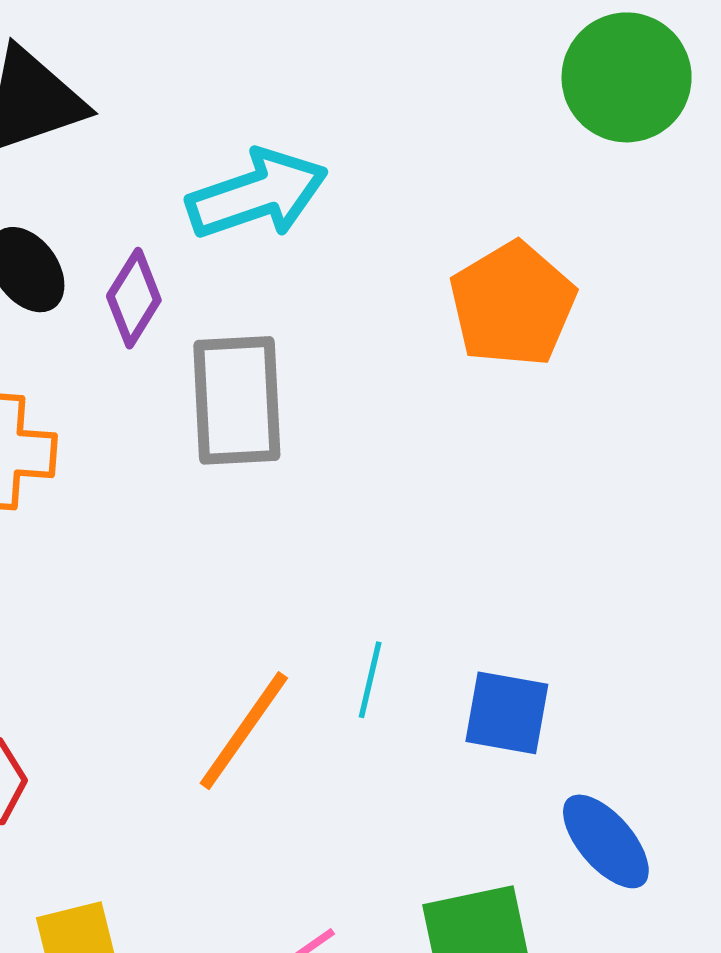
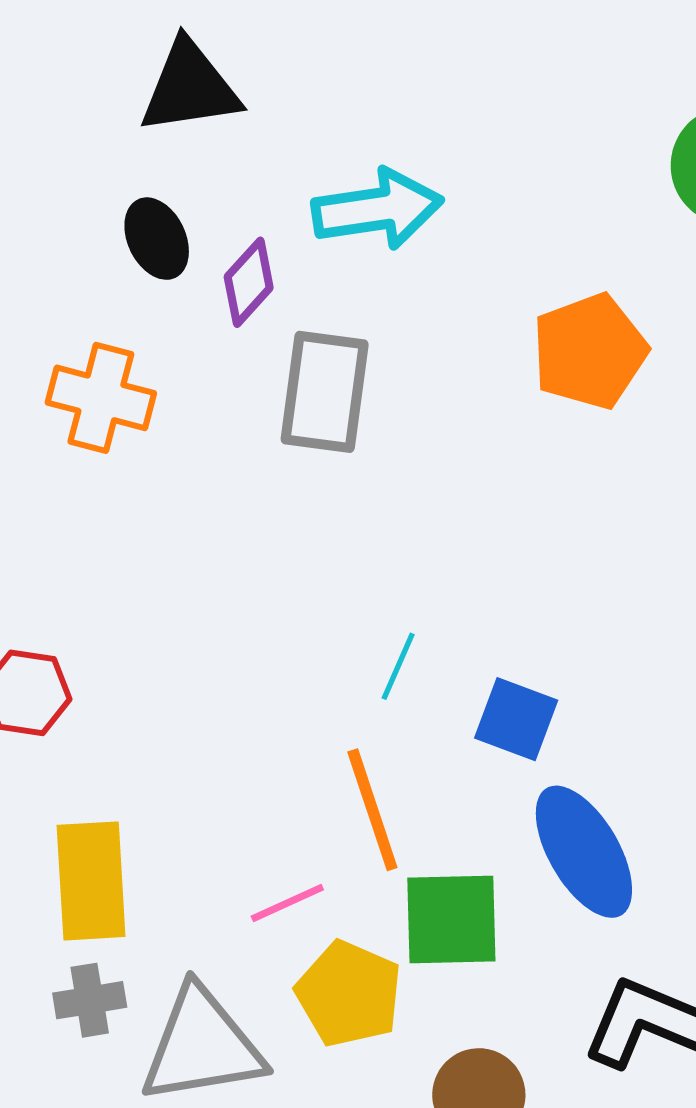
orange line: (244, 731) -> (372, 810), moved, turned -64
blue ellipse: (606, 841) -> (584, 852), size x1.4

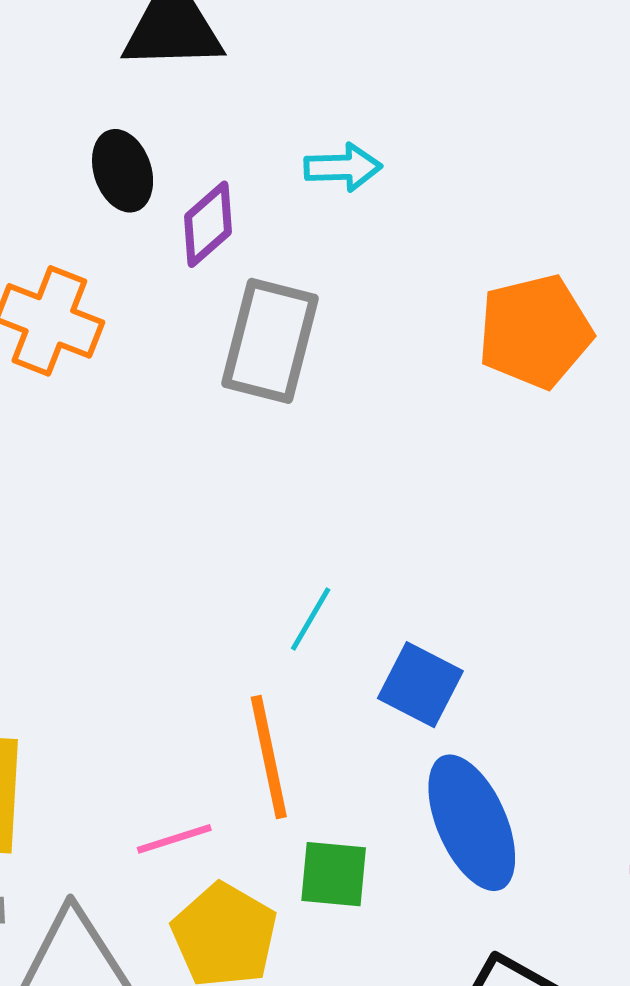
cyan arrow: (377, 209) -> (343, 167), size x0.6
green square: (451, 920) -> (334, 874), size x0.7

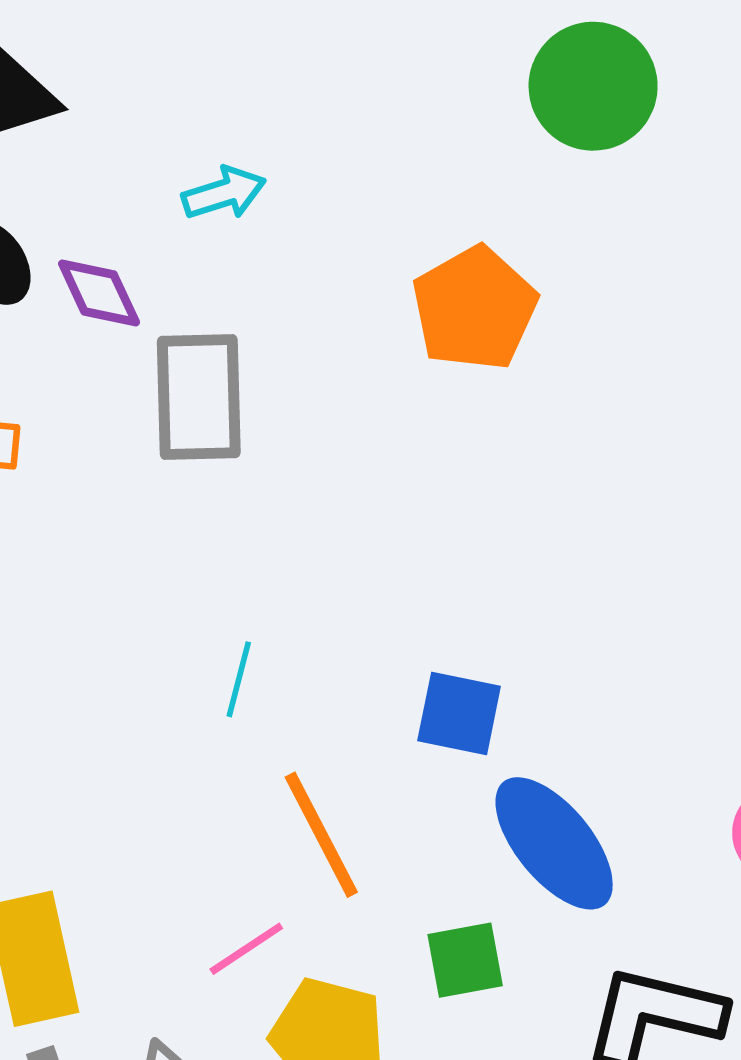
purple diamond: (208, 224) -> (99, 293), turned -58
cyan line: (311, 619) -> (239, 679), moved
green square: (334, 874) -> (465, 960), moved

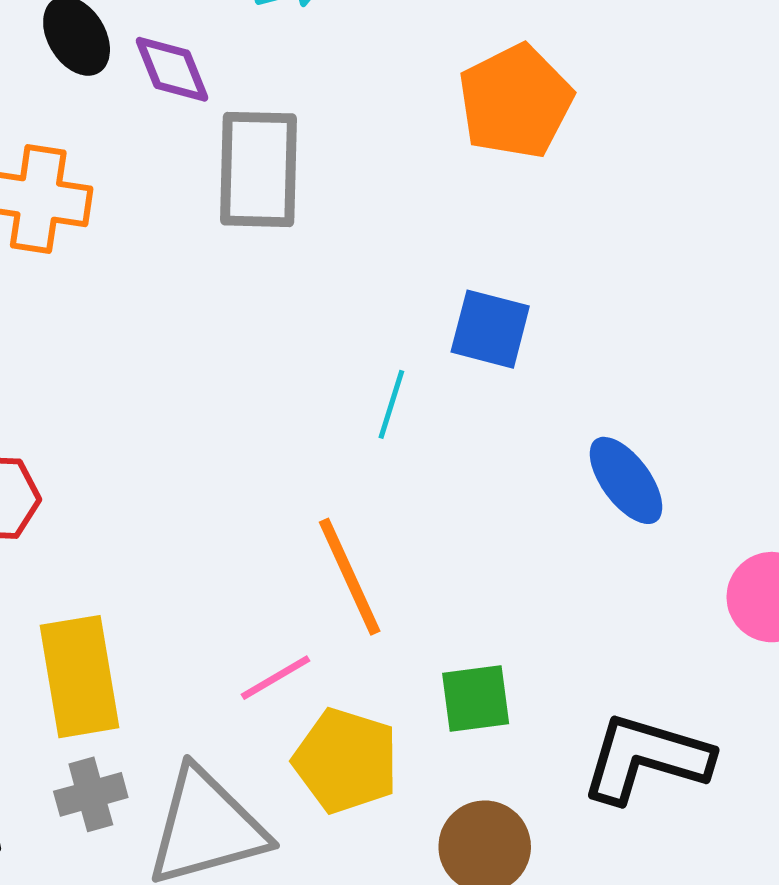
cyan line: (239, 679) -> (391, 404), moved
blue square: (459, 714) -> (490, 329), moved
blue ellipse: (554, 843) -> (626, 480), moved, size x0.7

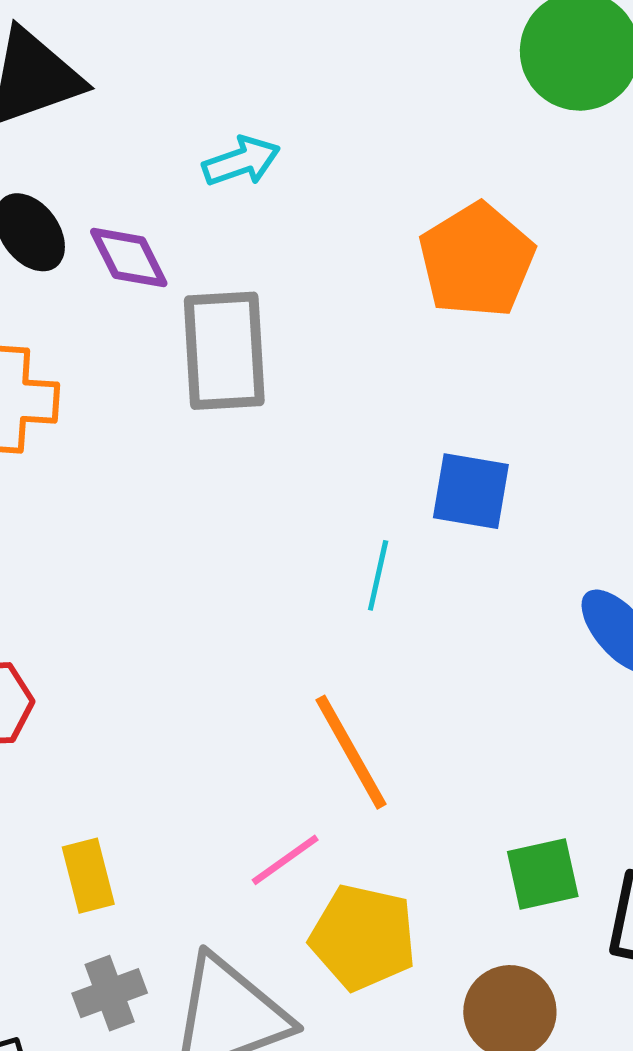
yellow rectangle: (80, 677) -> (88, 876), size x0.6
green square: (476, 699) -> (543, 874), moved

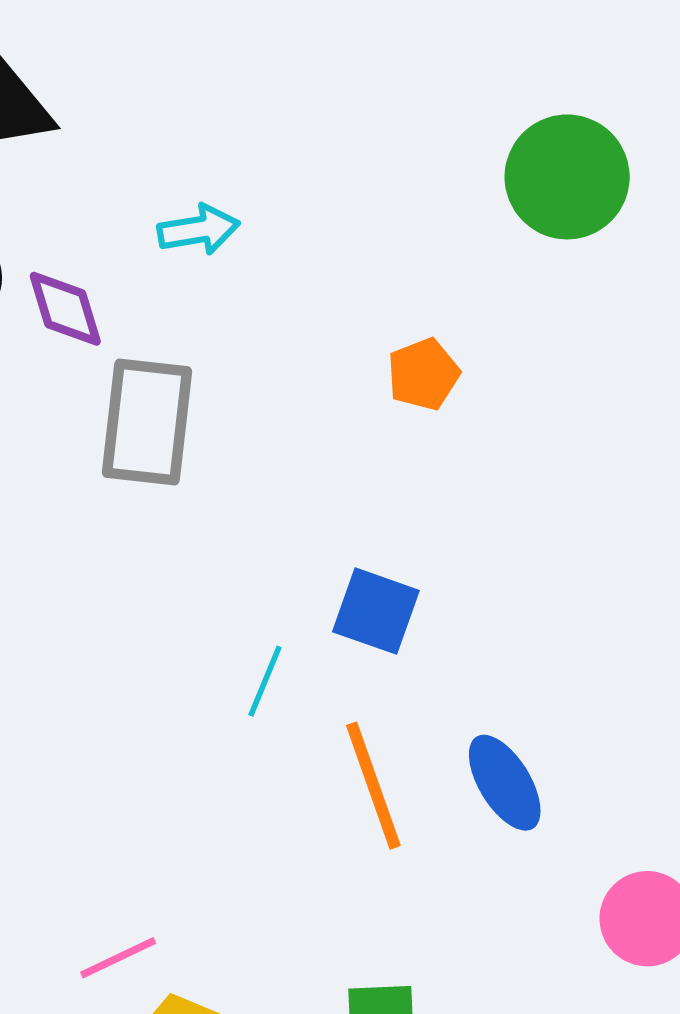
orange pentagon: (477, 260) -> (423, 374), size x0.6
orange line: (351, 752) -> (373, 786), moved

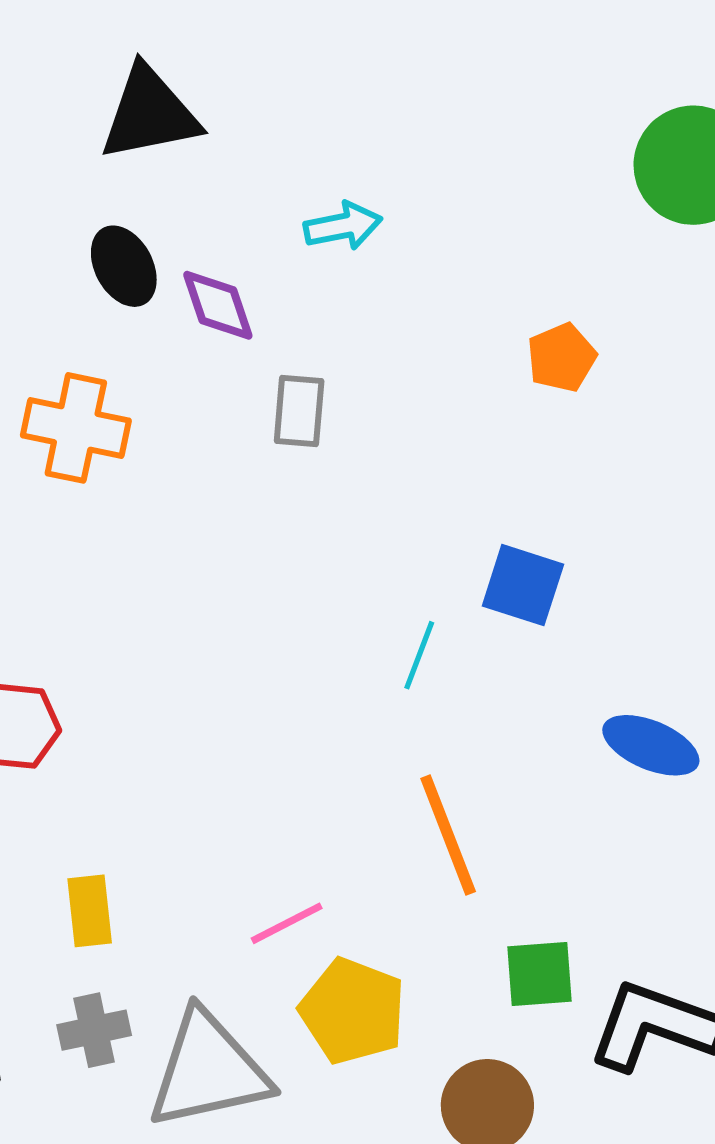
gray rectangle: (147, 422) -> (299, 411), size x0.6
blue ellipse: (505, 783) -> (651, 745), turned -34
orange line: (373, 786) -> (448, 835), moved

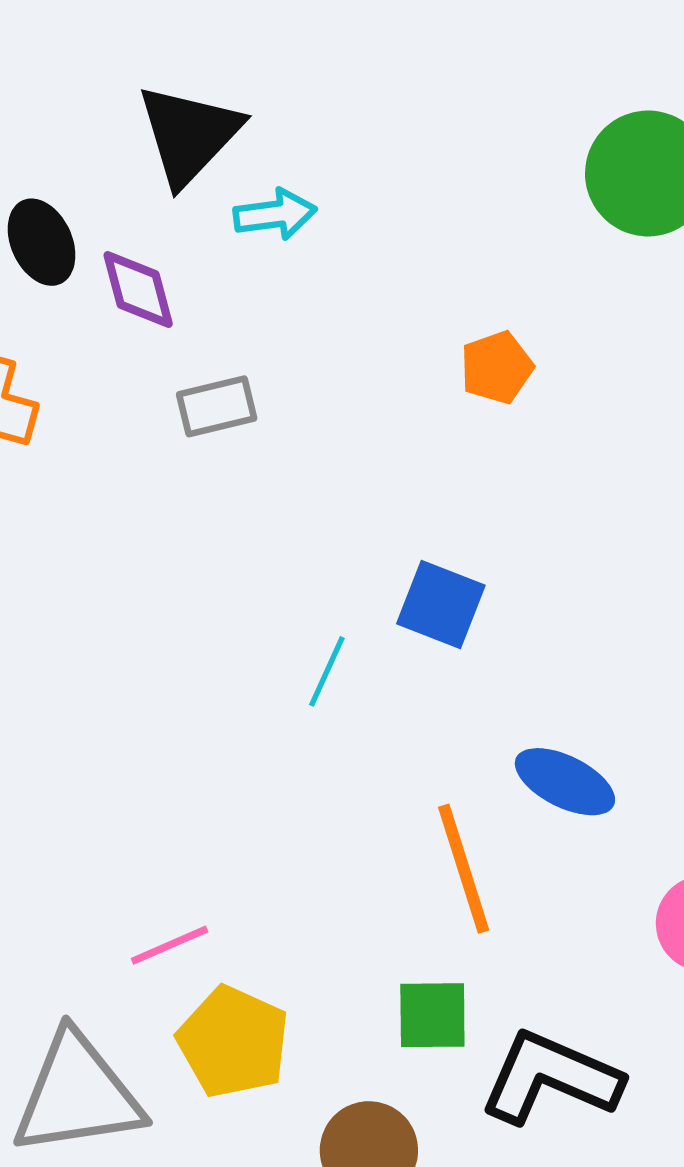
black triangle: (150, 113) -> (189, 134), moved, turned -39
gray rectangle: (299, 411) -> (217, 406), turned 68
orange line: (448, 835) -> (464, 869), moved

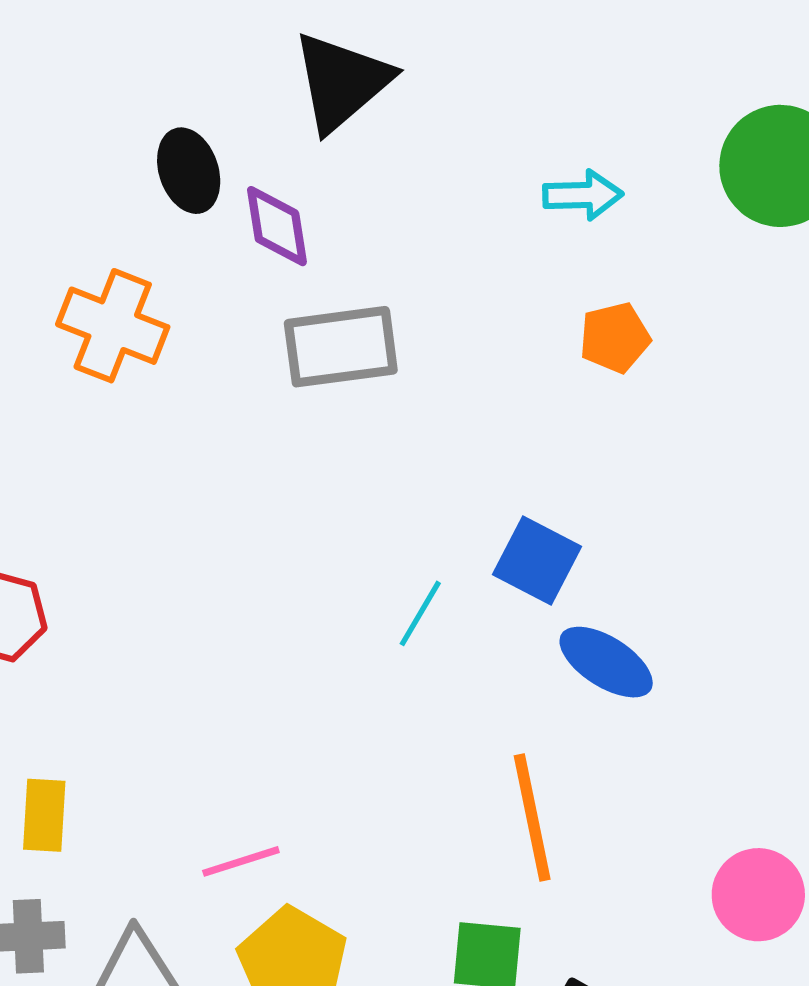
cyan arrow: (275, 214) -> (583, 195), moved
gray rectangle: (217, 406) -> (341, 347), size x1.5
blue ellipse: (565, 782) -> (606, 662), moved

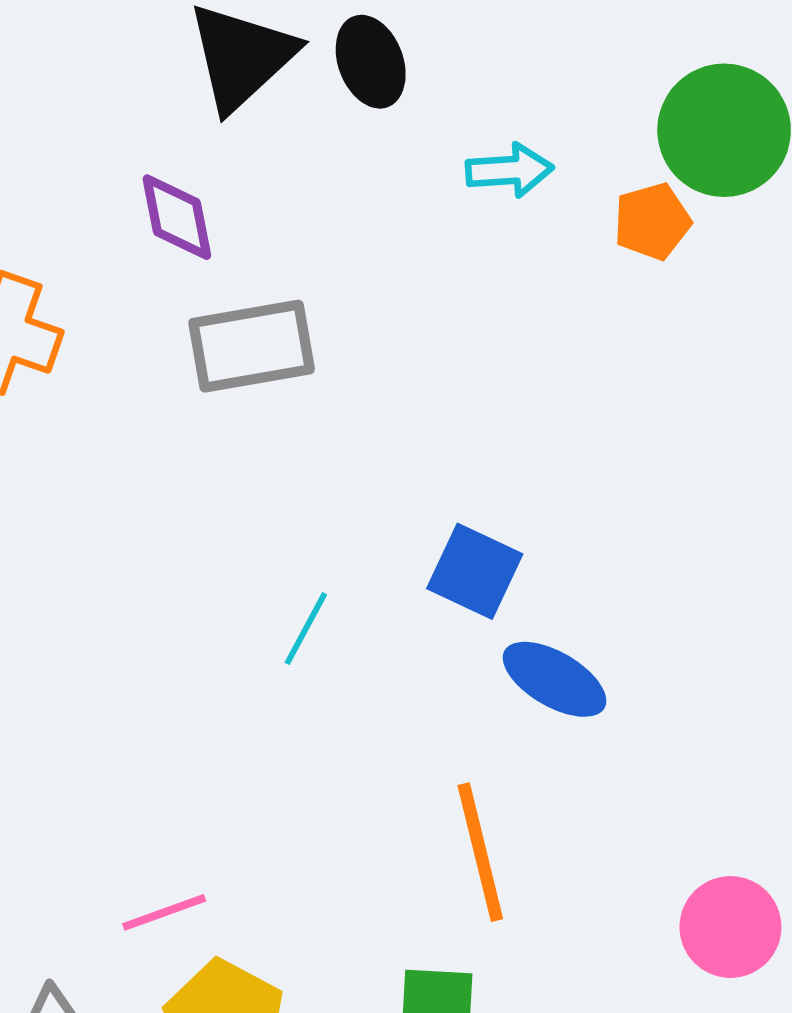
black ellipse: (189, 171) -> (371, 62), moved
orange pentagon: (615, 338) -> (652, 221), moved
cyan line: (420, 613) -> (306, 629), moved

